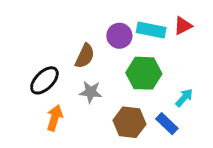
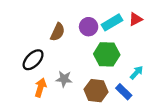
cyan rectangle: (151, 30) -> (112, 22), turned -42
brown semicircle: (85, 56) -> (58, 32), moved
gray star: (91, 92) -> (64, 79), moved

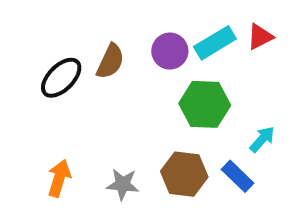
black ellipse: (33, 60) -> (61, 78), moved
gray star: (64, 79) -> (123, 184), moved
orange arrow: (41, 87) -> (59, 178), moved

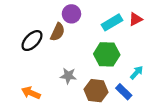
purple circle: (170, 51) -> (71, 14), moved
orange arrow: (59, 178) -> (31, 93), turned -84
gray star: (123, 184) -> (68, 76), moved

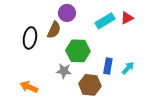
black ellipse: (32, 41) -> (30, 38), turned -35
green hexagon: (107, 54) -> (78, 51), moved
blue rectangle: (124, 92) -> (108, 66), moved, turned 56

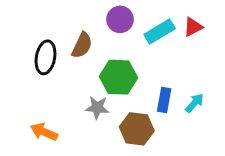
purple circle: (67, 13) -> (120, 19), moved

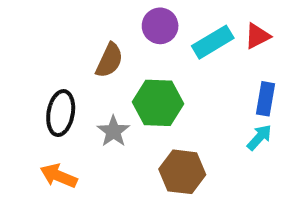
black ellipse: (46, 57) -> (61, 113), moved
blue rectangle: (164, 100) -> (265, 99), moved
gray star: (97, 108) -> (113, 131), moved, turned 30

